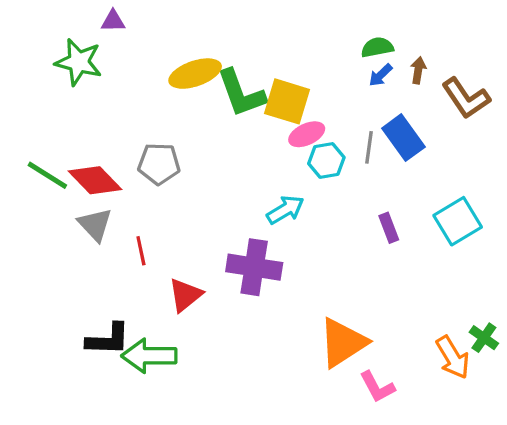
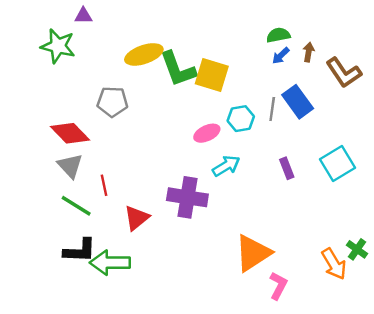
pink ellipse: (307, 134) -> (207, 133), moved
gray pentagon: (159, 164) -> (112, 102), moved
green line: (47, 175) -> (76, 206), moved
cyan arrow: (285, 210) -> (226, 166), moved
pink L-shape: (377, 387) -> (278, 286), turned -124

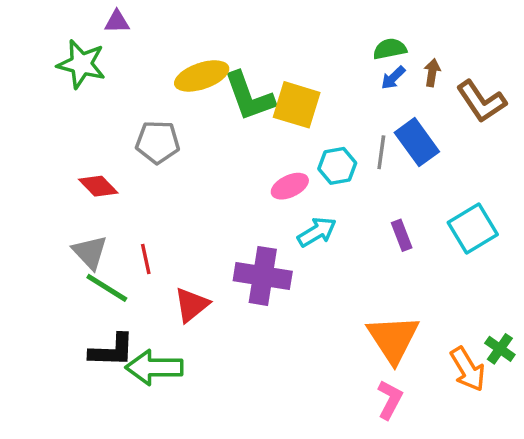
red diamond: (70, 133) -> (98, 186), size x0.7
gray triangle: (70, 166) -> (90, 252), moved
orange triangle: (253, 253) -> (393, 339), moved, turned -30

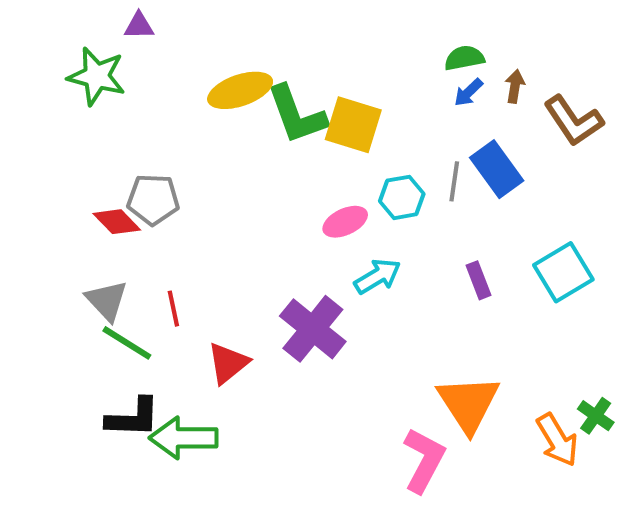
gray pentagon: (158, 142) -> (153, 199), moved
purple cross: (263, 276) -> (313, 329), turned 30
pink L-shape: (390, 400) -> (424, 460), moved, size x1.4

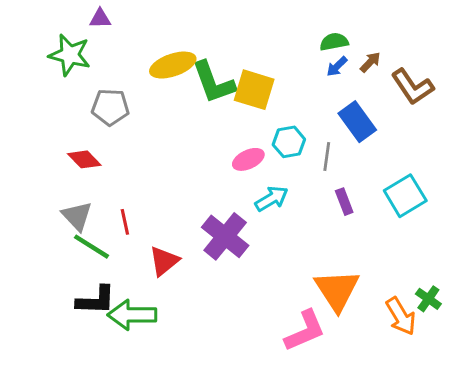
brown arrow: (515, 86) -> (370, 62), turned 35
gray line: (454, 181) -> (327, 157), moved
gray pentagon: (153, 199) -> (110, 107), moved
pink L-shape: (424, 460) -> (305, 331), turned 39

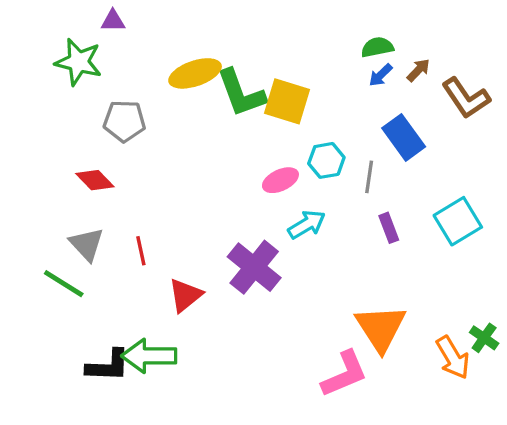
green line: (91, 247) -> (64, 284), moved
black L-shape: (96, 300) -> (108, 366), moved

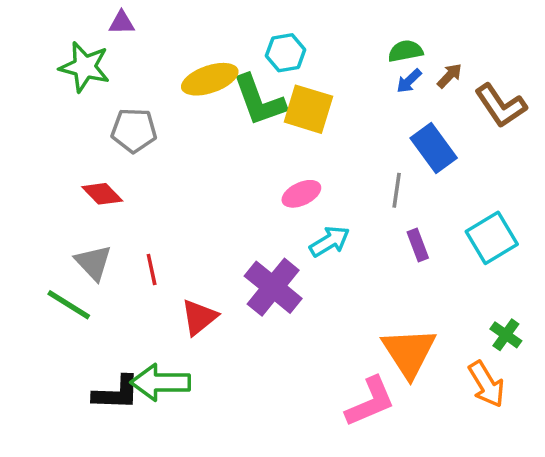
cyan hexagon: (326, 160) -> (286, 53), moved
green cross: (484, 338) -> (506, 335), moved

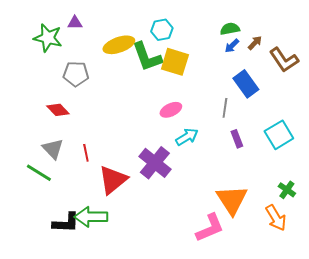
purple triangle: (122, 23) -> (75, 23), moved
red triangle: (199, 317) -> (113, 180), size x1.4

